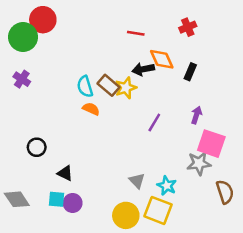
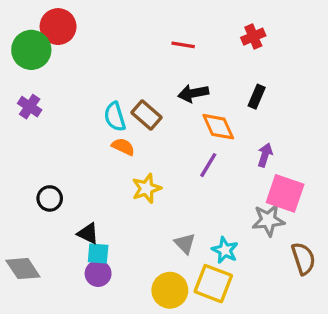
orange diamond: (162, 59) -> (218, 127), moved
yellow star: (126, 88) -> (146, 188), moved
cyan square: (56, 199) -> (98, 254), moved

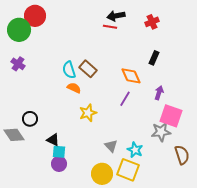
black arrow: (193, 93) -> (116, 16), moved
gray diamond: (23, 269) -> (14, 135), moved

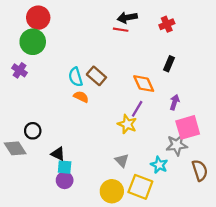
green circle: (19, 30) -> (33, 42), moved
yellow star: (88, 113) -> (127, 124), moved, turned -30
pink square: (171, 116) -> (188, 127), turned -35
cyan star: (135, 150) -> (159, 165), moved

